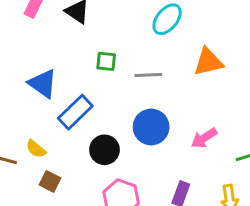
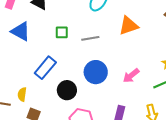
blue triangle: (43, 84) -> (21, 31), moved
yellow semicircle: (36, 149) -> (22, 94), turned 64

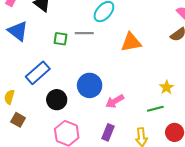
gray line: (90, 38) -> (84, 33), moved
pink arrow: (131, 76) -> (115, 101), moved

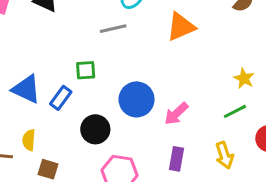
blue triangle: (18, 31) -> (26, 89), moved
green square: (61, 39) -> (86, 70), moved
blue rectangle: (38, 73) -> (61, 98), size x0.7

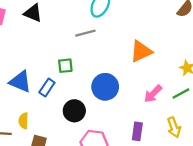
orange triangle: (181, 27) -> (141, 51), moved
pink arrow: (176, 114) -> (153, 94), moved

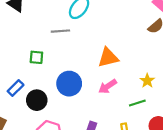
blue rectangle: (47, 88) -> (16, 88), moved
pink arrow: (153, 94) -> (108, 86), moved

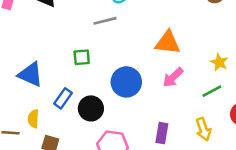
orange triangle: (108, 58) -> (168, 43), turned 30

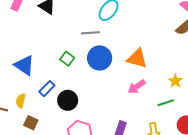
green square: (82, 57) -> (67, 59), turned 32
blue circle: (126, 82) -> (100, 58), moved

